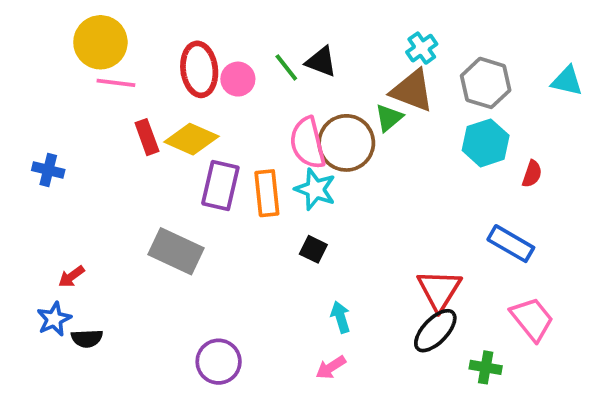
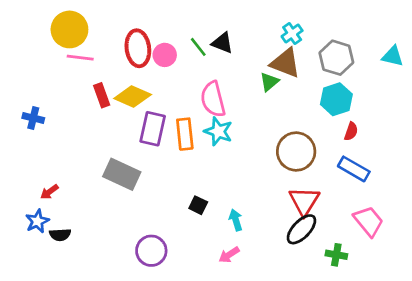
brown circle: (346, 143) -> (296, 152), moved
red semicircle: (532, 174) -> (351, 131), moved
black square: (313, 249) -> (198, 205), moved

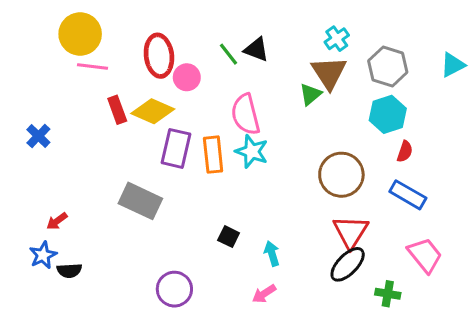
pink circle: (165, 55) -> (187, 77), moved
cyan triangle: (393, 56) -> (453, 65), turned -40
brown triangle: (285, 63) -> (329, 73), turned 36
blue cross: (33, 118) -> (38, 136), turned 30

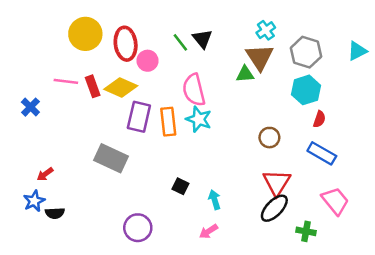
yellow circle: (80, 34) -> (85, 34), moved
black triangle: (256, 49) -> (202, 39), turned 30
pink line: (92, 66) -> (66, 81), moved
green triangle: (310, 94) -> (245, 74), turned 36
brown circle: (341, 175) -> (269, 138), size x0.6

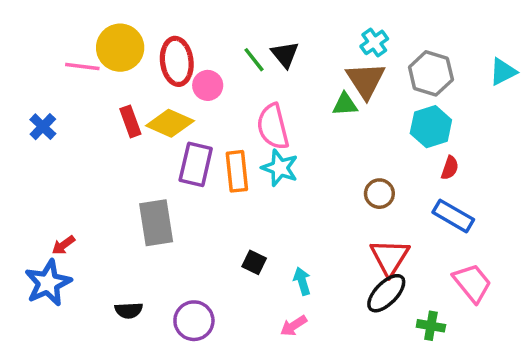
pink line: (66, 81) -> (82, 67), moved
blue cross: (30, 107) -> (43, 127), moved
gray rectangle: (111, 158) -> (156, 223), turned 56
blue star: (34, 201) -> (48, 283), size x1.5
black semicircle: (55, 213) -> (129, 310), moved

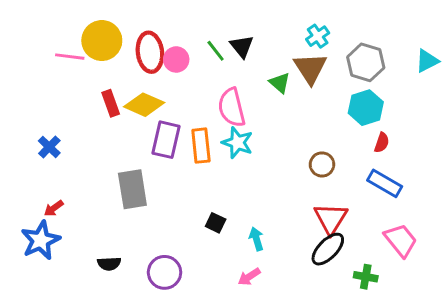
pink circle: (208, 85) -> (176, 59), moved
green triangle: (345, 104) -> (280, 83), moved, turned 45
blue cross: (43, 127) -> (49, 147), moved

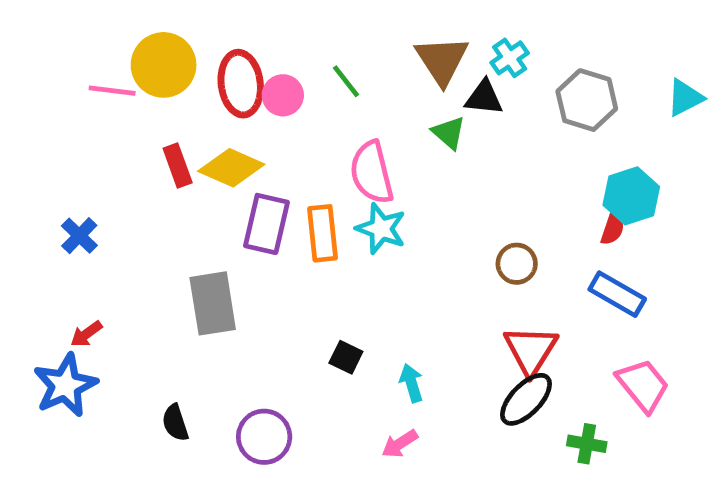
black triangle: (242, 46) -> (484, 98), moved, turned -45
brown triangle: (310, 68) -> (442, 60), moved
cyan hexagon: (366, 108) -> (631, 196), moved
black semicircle: (109, 264) -> (175, 423), turned 75

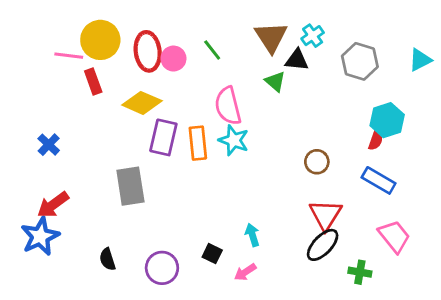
red rectangle: (178, 165) -> (93, 81), moved
red arrow: (86, 334) -> (53, 205), size x1.6
black square: (346, 357) -> (212, 254), moved

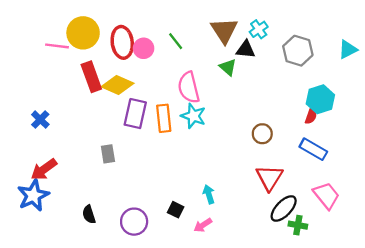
red rectangle: (93, 81) -> (91, 77), moved, size x1.4
gray rectangle: (130, 186) -> (108, 154), size x0.6
black ellipse: (323, 245) -> (284, 209), moved

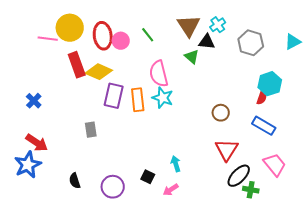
red arrow: (44, 169) -> (37, 143), turned -110

